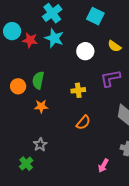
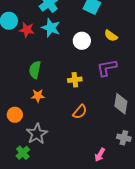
orange circle: (18, 86) -> (15, 115), moved
gray star: (40, 145) -> (37, 134), size x1.5

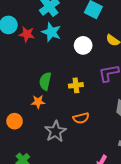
green semicircle: (35, 70) -> (45, 81), moved
orange semicircle: (80, 112) -> (81, 118), turned 35
gray star: (37, 134) -> (55, 131), moved

